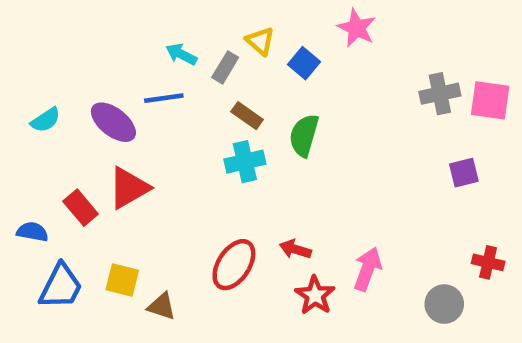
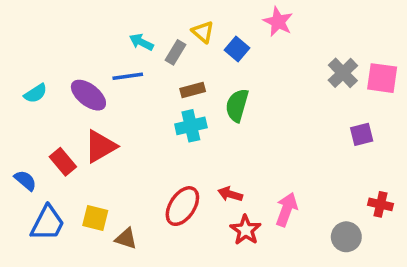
gray cross: (440, 94) -> (343, 73), turned -32
brown rectangle: (247, 116) -> (193, 90), turned -50
blue semicircle: (32, 232) -> (25, 180), turned 30

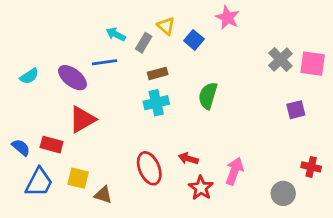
green semicircle: (237, 105) -> (208, 96), moved
red rectangle: (63, 162) -> (52, 145), moved, turned -35
red ellipse: (182, 206) -> (149, 168), turned -56

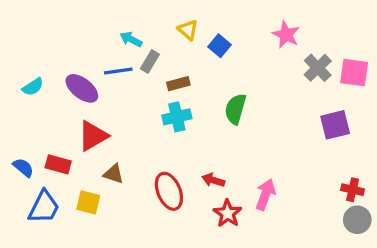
pink star: (227, 18) -> (286, 35), moved
gray rectangle: (144, 43) -> (150, 61), moved
purple square: (296, 110) -> (335, 125), size x1.4
gray circle: (283, 193) -> (357, 220), moved
brown triangle: (103, 195) -> (114, 174), moved

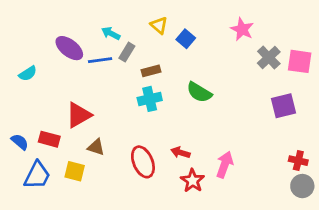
purple ellipse: (82, 88) -> (69, 48), moved
green semicircle: (235, 109) -> (199, 92), turned -75

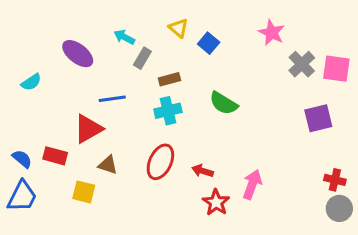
blue line: (100, 60) -> (112, 99), moved
red ellipse: (143, 162) -> (160, 162), moved, turned 48
blue trapezoid: (37, 175) -> (22, 196), moved

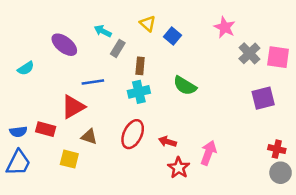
brown rectangle: (169, 79) -> (140, 66), turned -70
blue semicircle: (22, 159) -> (18, 132), turned 133

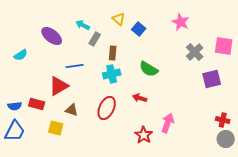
gray cross: (249, 53) -> (195, 52), moved
red arrow: (167, 142) -> (140, 98), moved

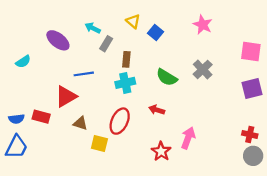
gray cross: (195, 52) -> (203, 69), moved
purple square: (212, 79) -> (252, 89), moved
yellow square: (56, 128) -> (99, 144), moved

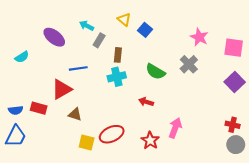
pink star: (203, 25) -> (199, 37), moved
purple square: (252, 89) -> (235, 82), turned -30
red ellipse: (120, 121) -> (112, 134), moved, turned 40
yellow square: (99, 144) -> (87, 143), moved

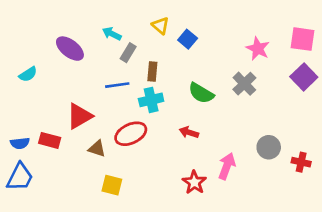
pink square: (234, 48) -> (302, 39), moved
blue line: (78, 68) -> (117, 85), moved
purple square: (235, 82) -> (304, 77), moved
red ellipse: (112, 134) -> (131, 134), moved
gray circle: (236, 145) -> (269, 147), moved

